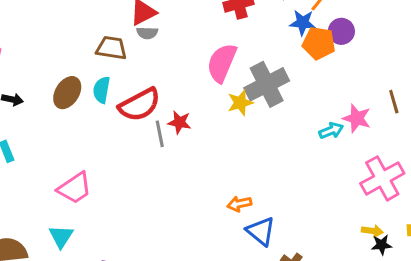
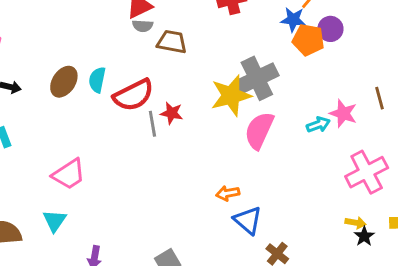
brown trapezoid: (111, 48) -> (172, 42), moved
pink semicircle: (222, 63) -> (259, 131), moved
yellow star: (240, 103) -> (231, 96), size x1.6
black star: (382, 245) -> (364, 236), turned -30

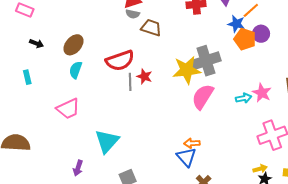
cyan semicircle: (97, 80) -> (76, 70), moved
orange arrow: (228, 193) -> (192, 143), moved
cyan triangle: (55, 221) -> (107, 141), moved, size x1.5
yellow arrow: (356, 223) -> (260, 169), turned -32

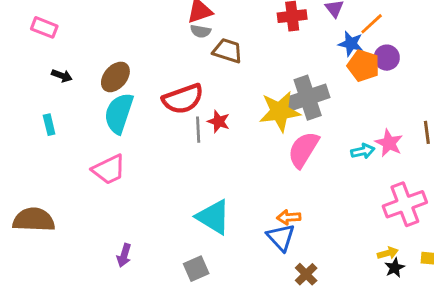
cyan semicircle: (76, 70) -> (119, 113), size x1.6
cyan triangle: (107, 141) -> (213, 217), moved, turned -40

